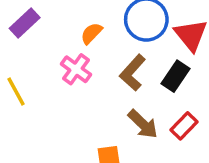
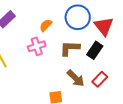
pink cross: (76, 69) -> (37, 46), turned 36
brown L-shape: (133, 73) -> (70, 48), turned 50

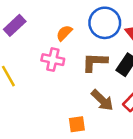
pink cross: (37, 46) -> (53, 60), turned 30

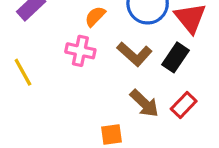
brown L-shape: (95, 62) -> (134, 54), turned -140

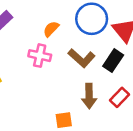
brown arrow: (144, 103) -> (89, 96), turned 45

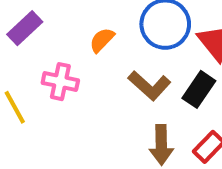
pink cross: (40, 56) -> (60, 82), moved

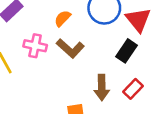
brown L-shape: (149, 85) -> (70, 48), moved

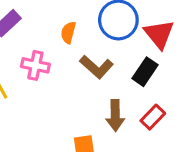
orange semicircle: (63, 18) -> (68, 33), turned -30
brown L-shape: (70, 48) -> (96, 67), moved

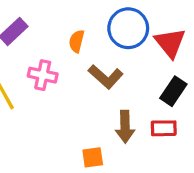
black rectangle: (145, 72) -> (173, 91), moved
red rectangle: (153, 117) -> (164, 128), turned 45

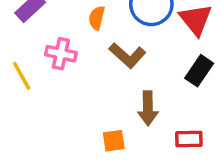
red rectangle: (164, 128) -> (189, 139), moved

